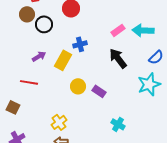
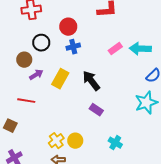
brown circle: (27, 14) -> (24, 60), moved
blue cross: (80, 44) -> (73, 47), moved
black arrow: (118, 58) -> (91, 81), moved
yellow circle: (78, 86) -> (75, 141), moved

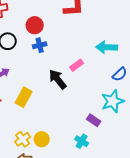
pink rectangle: (115, 49) -> (77, 65), moved
yellow rectangle: (60, 79) -> (24, 97), moved
purple rectangle: (96, 110) -> (94, 120), moved

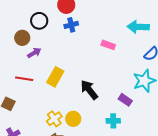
pink rectangle: (77, 65) -> (108, 45), turned 56
black arrow: (58, 79) -> (89, 90), moved
cyan cross: (82, 141) -> (113, 121), turned -32

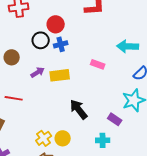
black circle: (39, 21) -> (41, 40), moved
purple arrow: (34, 53) -> (38, 72), moved
yellow rectangle: (55, 77) -> (60, 75), moved, turned 54

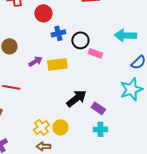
red circle: (56, 24) -> (43, 13), moved
black circle: (41, 40) -> (80, 40), moved
black arrow: (79, 109) -> (76, 98), turned 90
purple rectangle: (115, 119) -> (98, 108), moved

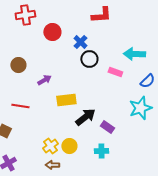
blue cross: (58, 33) -> (80, 42), moved, turned -32
pink rectangle: (95, 53) -> (115, 72), moved
yellow rectangle: (57, 64) -> (66, 100), moved
cyan cross: (100, 129) -> (101, 151), moved

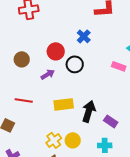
red circle: (52, 32) -> (56, 51), moved
black circle: (89, 59) -> (75, 64), moved
yellow rectangle: (66, 100) -> (64, 104), moved
black arrow: (85, 117) -> (89, 111), turned -35

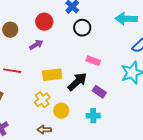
black circle: (75, 64) -> (82, 28), moved
pink rectangle: (119, 66) -> (93, 61), moved
black arrow: (89, 111) -> (77, 82), turned 30
yellow cross: (54, 140) -> (42, 100), moved

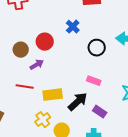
black circle: (82, 28) -> (97, 48), moved
brown circle: (10, 30) -> (21, 50), moved
red line: (12, 71) -> (25, 87), moved

